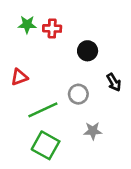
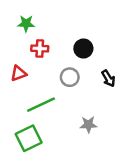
red cross: (52, 28) -> (40, 48), moved
gray circle: (78, 94) -> (70, 77), moved
green square: (46, 145) -> (29, 138), moved, turned 35

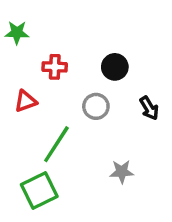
green star: (26, 24) -> (17, 33), moved
green line: (41, 105) -> (56, 144), turned -32

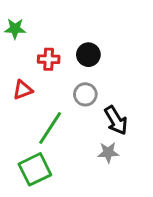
black circle: (115, 67) -> (88, 55), moved
black arrow: (149, 108) -> (116, 120), moved, size x1.4

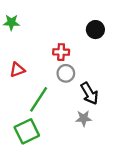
black circle: (88, 55) -> (95, 30), moved
red cross: (49, 59) -> (61, 52), moved

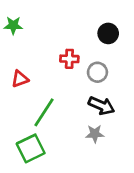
gray circle: (66, 73) -> (97, 72), moved
black arrow: (90, 93) -> (101, 106), turned -35

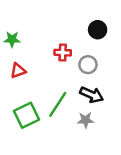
green star: (13, 25) -> (12, 39), moved
green line: (44, 112) -> (58, 104), moved
green square: (31, 148) -> (27, 115), moved

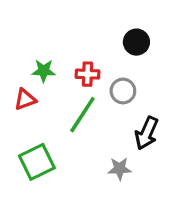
green star: (12, 39) -> (44, 71), moved
black arrow: (92, 95) -> (147, 133), moved, turned 90
green line: (58, 104) -> (82, 115), moved

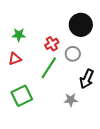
black circle: (136, 42) -> (81, 25), size x1.5
green star: (44, 71) -> (19, 35), moved
red cross: (88, 74) -> (52, 44), turned -32

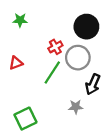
green star: (19, 35) -> (20, 20), moved
gray circle: (73, 54) -> (78, 58), size x1.5
green square: (22, 96) -> (25, 119), moved

